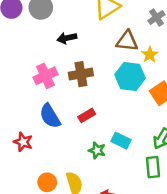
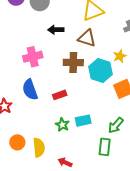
brown triangle: (127, 41) -> (87, 38), moved
brown cross: (81, 74) -> (73, 63), moved
cyan rectangle: (121, 141) -> (83, 121), turned -49

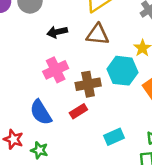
pink cross: (33, 57) -> (56, 70), moved
brown cross: (73, 63) -> (88, 84), moved
green star: (62, 125) -> (39, 150), moved

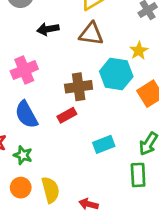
pink cross: (56, 70) -> (24, 70), moved

